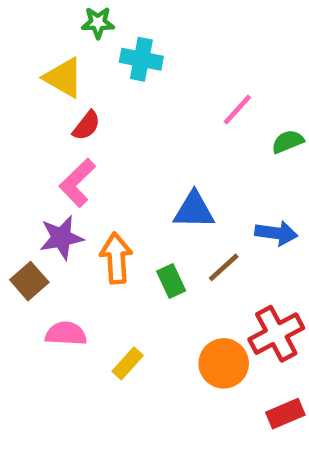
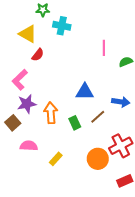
pink line: (237, 110) -> (104, 48), turned -42
pink L-shape: (77, 183) -> (20, 80), moved

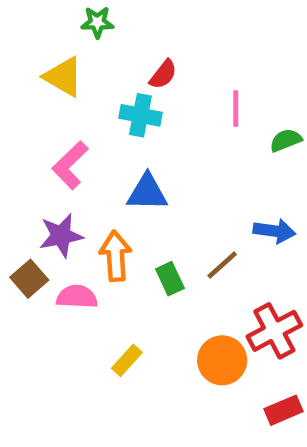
cyan cross: (62, 26) -> (140, 115), moved
red semicircle: (38, 55) -> (163, 74), moved
pink L-shape: (20, 80) -> (70, 165), moved
blue triangle: (85, 92) -> (147, 192), moved
pink semicircle: (29, 146) -> (77, 297), moved

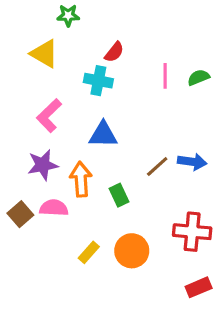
green semicircle: (286, 140) -> (199, 77), moved
brown line: (222, 265) -> (157, 167), moved
brown square: (29, 279) -> (20, 214), moved
red cross: (274, 331) -> (192, 232), turned 33
orange circle: (222, 360) -> (132, 251), moved

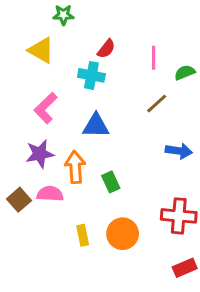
pink line: (165, 76) -> (154, 58), moved
brown line: (157, 167) -> (157, 104), moved
yellow rectangle: (89, 252) -> (83, 235), turned -54

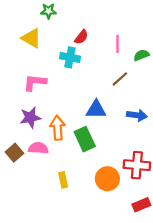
pink L-shape: (46, 108) -> (35, 82), turned 50
blue triangle: (96, 126) -> (96, 110), moved
green rectangle: (111, 182) -> (85, 139), size x1.5
orange circle: (123, 234) -> (107, 179), moved

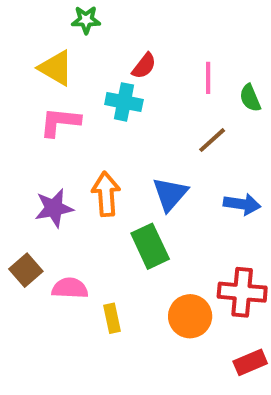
green semicircle: (141, 55) -> (250, 98), turned -91
pink L-shape: (35, 82) -> (60, 122), moved
blue triangle: (96, 110) -> (170, 194), turned -50
orange arrow: (58, 128) -> (106, 194), moved
pink semicircle: (38, 148) -> (70, 288), moved

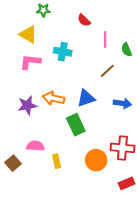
red semicircle: (144, 66) -> (84, 20), moved, turned 96
orange arrow: (106, 194) -> (54, 98), turned -75
blue triangle: (170, 194) -> (86, 98), turned 30
brown square: (26, 270) -> (13, 163), moved

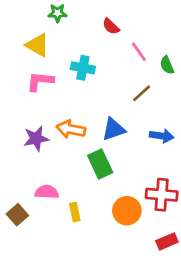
pink line: (105, 40) -> (139, 52), turned -35

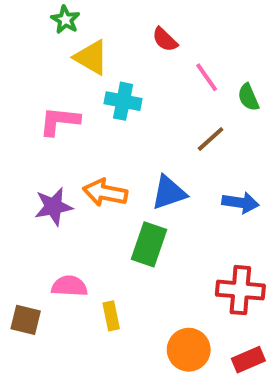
green star: (57, 13) -> (65, 20), moved, turned 30
yellow triangle: (37, 45) -> (91, 57), moved
green rectangle: (100, 164) -> (149, 244), turned 44
orange circle: (127, 211) -> (189, 350), moved
brown square: (17, 215) -> (26, 320), turned -35

